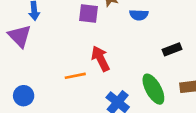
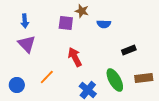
purple triangle: (20, 36) -> (27, 44), moved
orange line: (75, 76) -> (47, 77), moved, turned -35

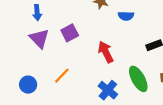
purple square: (66, 23) -> (70, 33), moved, turned -35
red arrow: (75, 57) -> (106, 52), moved

